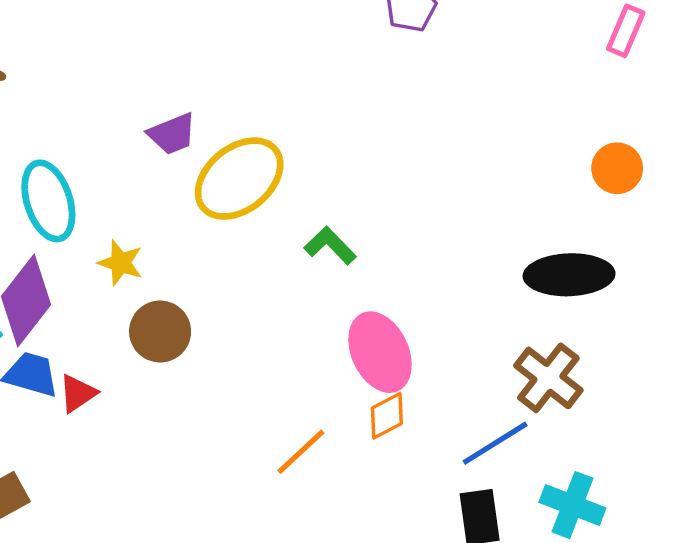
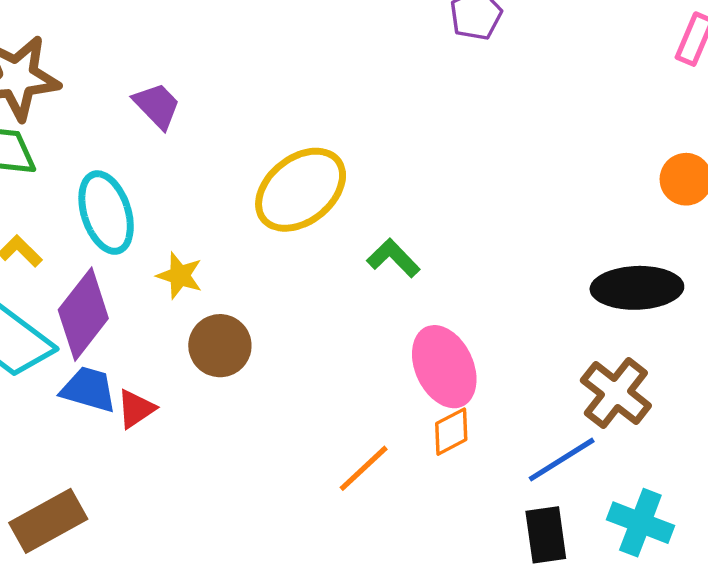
purple trapezoid: (172, 134) -> (157, 106), moved, turned -112

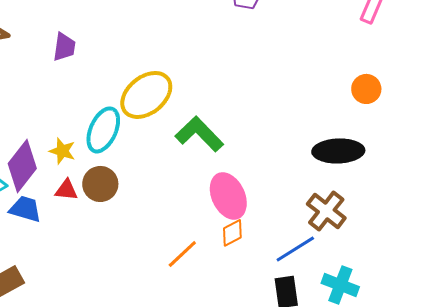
purple trapezoid: (157, 106) -> (64, 47), turned 52
cyan ellipse: (106, 213) -> (103, 130), moved, turned 42
green L-shape: (393, 258) -> (199, 134), size x1.6
yellow star: (180, 276) -> (62, 151), moved
red triangle: (136, 409) -> (66, 190), moved, turned 40

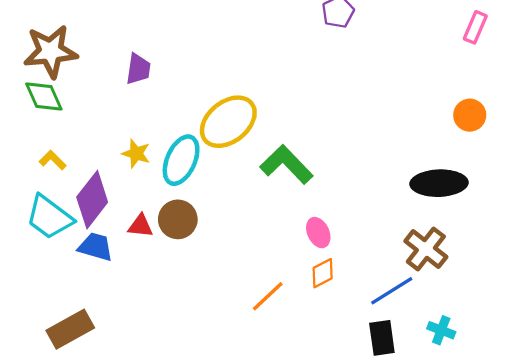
yellow star: (62, 151) -> (136, 154), moved
pink ellipse: (228, 196) -> (318, 233), size x0.6
cyan cross: (340, 285) -> (441, 330), size x0.7

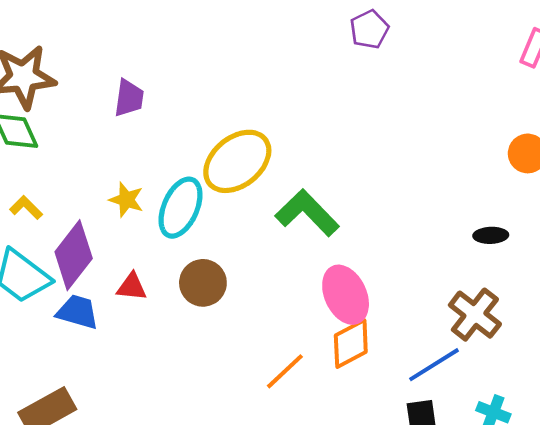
black ellipse: (439, 183) -> (491, 235), size x0.5
brown circle: (178, 219) -> (203, 283), moved
pink ellipse: (318, 233) -> (346, 295), size x1.6
orange diamond: (323, 273) -> (351, 344), size x1.4

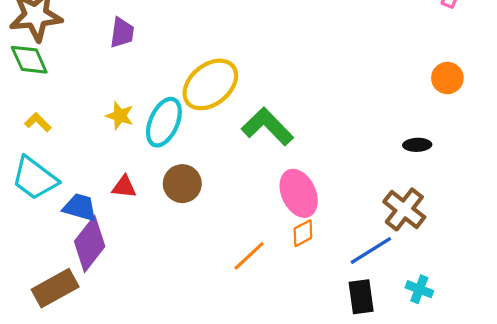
purple diamond: (74, 255) -> (90, 244), moved
orange diamond: (351, 344) -> (303, 233), size x0.7

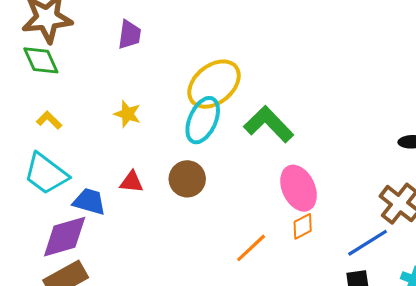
cyan ellipse: (164, 122) -> (203, 120), moved
purple diamond: (90, 244) -> (65, 237), moved, turned 36

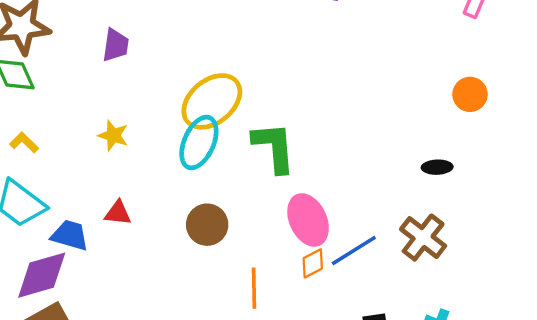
green L-shape: (269, 124) -> (274, 147), turned 39
brown circle: (187, 179) -> (207, 225), moved
blue line: (368, 243) -> (354, 250), moved
orange line: (251, 248) -> (254, 288), turned -48

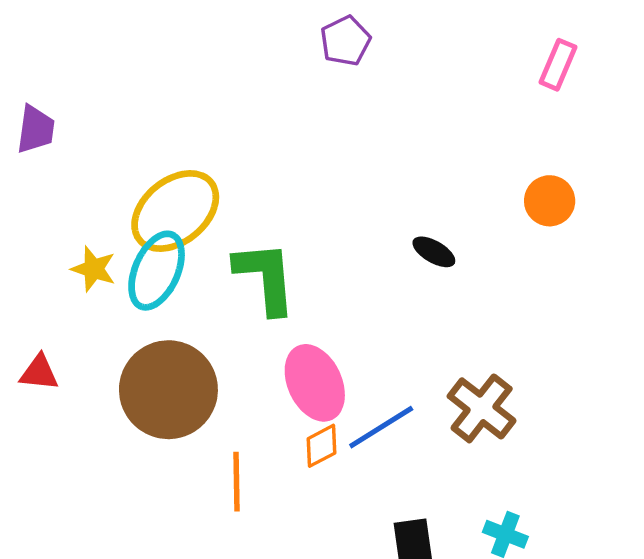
yellow star: (113, 135) -> (94, 269), moved
black ellipse: (437, 167) -> (434, 252), moved, turned 32
brown circle: (207, 225) -> (168, 390), size x1.6

